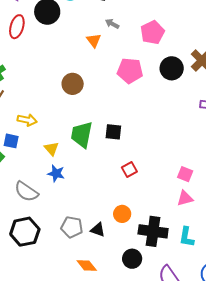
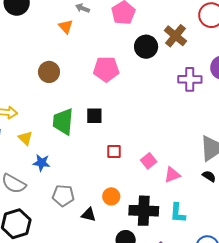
pink pentagon: (130, 71) -> (106, 69), moved
yellow triangle: (51, 149) -> (25, 138), moved
red square: (129, 169) -> (114, 152), turned 35
pink square: (185, 174) -> (149, 161), moved, turned 35
gray pentagon: (72, 227) -> (63, 196), moved

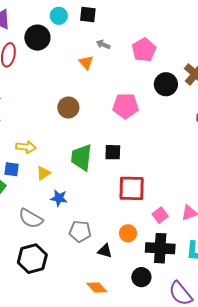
yellow triangle: (25, 138) -> (43, 173), turned 42
red square: (114, 152) -> (132, 188), size x1.8
pink square: (149, 161) -> (160, 215), moved

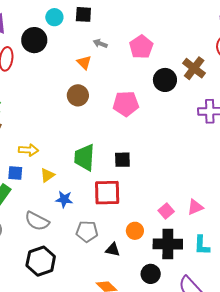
brown circle: (68, 108) -> (78, 95), moved
black square: (113, 152) -> (122, 160), moved
red square: (132, 188) -> (107, 193), moved

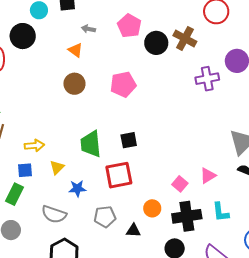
black circle: (165, 80) -> (156, 43), moved

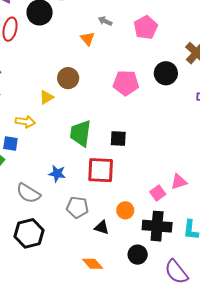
black circle: (156, 43) -> (166, 73), moved
brown circle: (74, 84) -> (68, 78), moved
yellow triangle: (57, 167) -> (46, 97), moved
pink triangle: (208, 176) -> (179, 182), moved

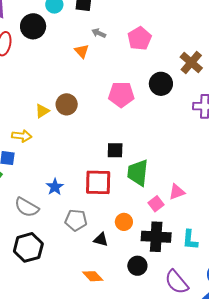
brown circle: (68, 78) -> (67, 104), moved
green trapezoid: (81, 133) -> (138, 173), moved
blue star: (57, 174) -> (55, 187), turned 30

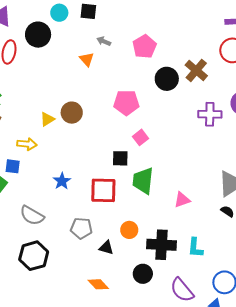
black circle: (161, 84) -> (167, 79), moved
blue star: (55, 187) -> (62, 181), moved
pink square: (156, 204) -> (140, 137), moved

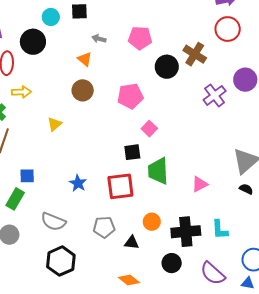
pink pentagon: (145, 47) -> (140, 38), turned -30
brown circle: (72, 113) -> (83, 90), moved
purple cross: (210, 114) -> (215, 95), turned -30
yellow arrow: (27, 144) -> (21, 92), moved

